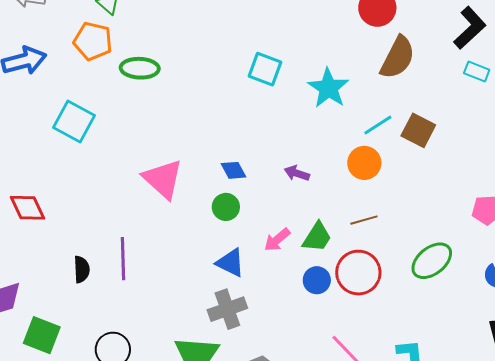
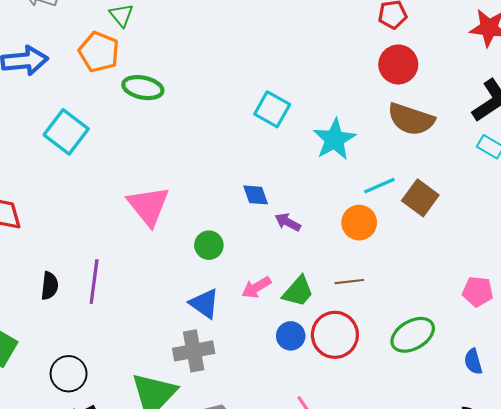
brown semicircle: (398, 58) -> (411, 119), turned 72
blue diamond: (234, 170) -> (256, 195), moved

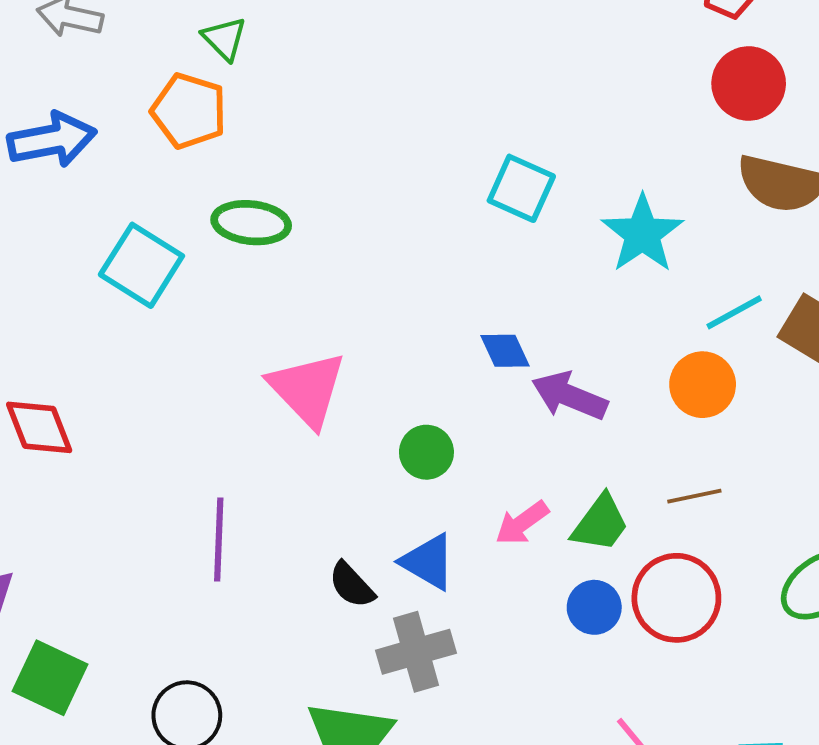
green ellipse: (143, 88) -> (251, 223), moved
purple arrow: (288, 222) -> (569, 396), size x1.5
black semicircle: (50, 286) -> (352, 585), moved, turned 136

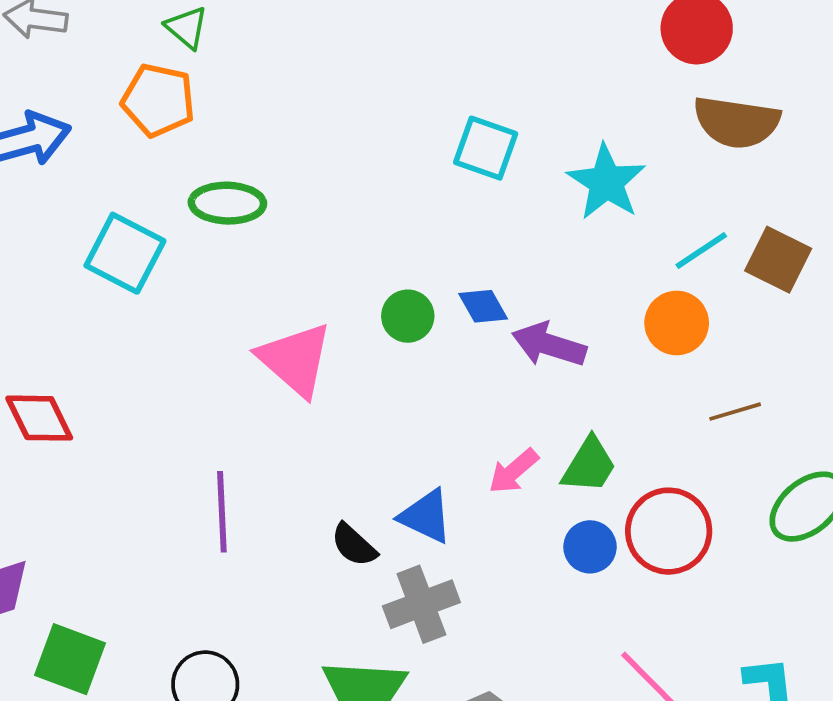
green circle: (426, 452) -> (408, 316), moved
brown line: (694, 496) -> (735, 412), moved

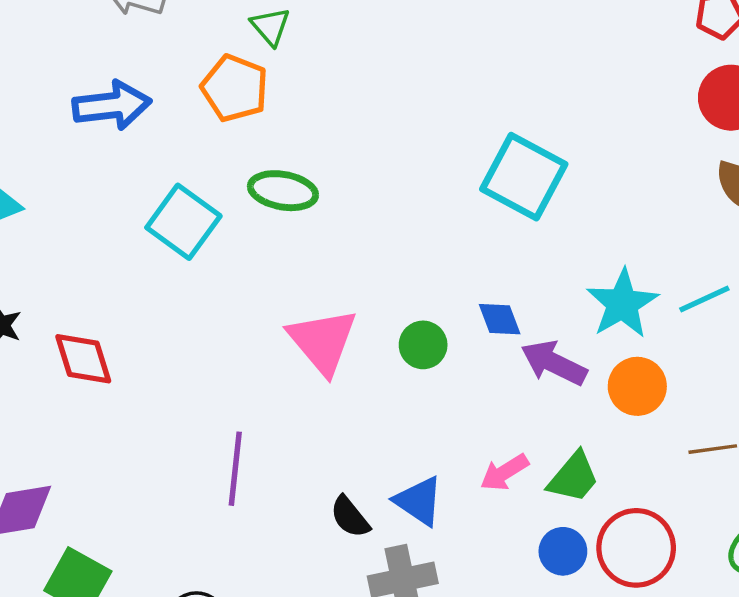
cyan square: (486, 148) -> (524, 177), size x1.4
cyan star: (606, 182) -> (622, 304), moved
green circle: (408, 316) -> (423, 345), moved
orange circle: (677, 323) -> (637, 386), moved

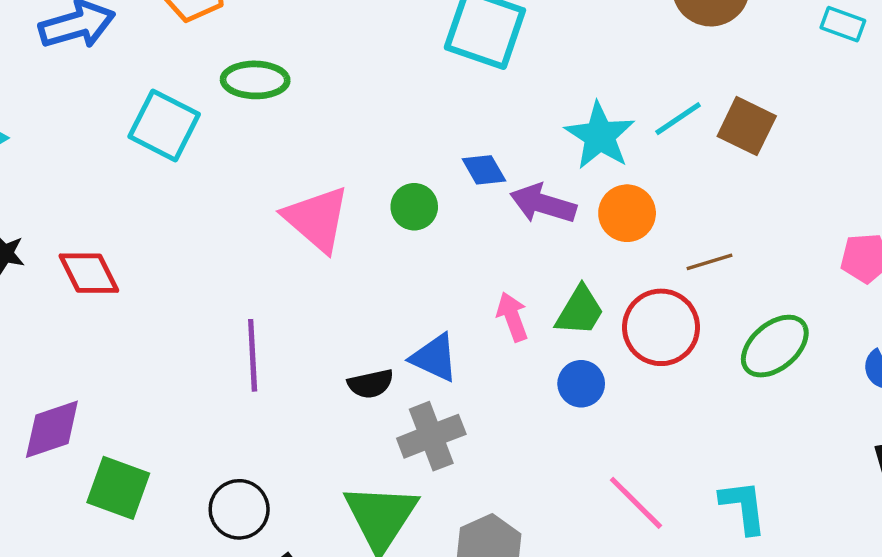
pink arrow: (504, 472) -> (512, 317), turned 111
black semicircle: (350, 517) -> (371, 384), turned -54
red circle: (636, 548) -> (661, 327), moved

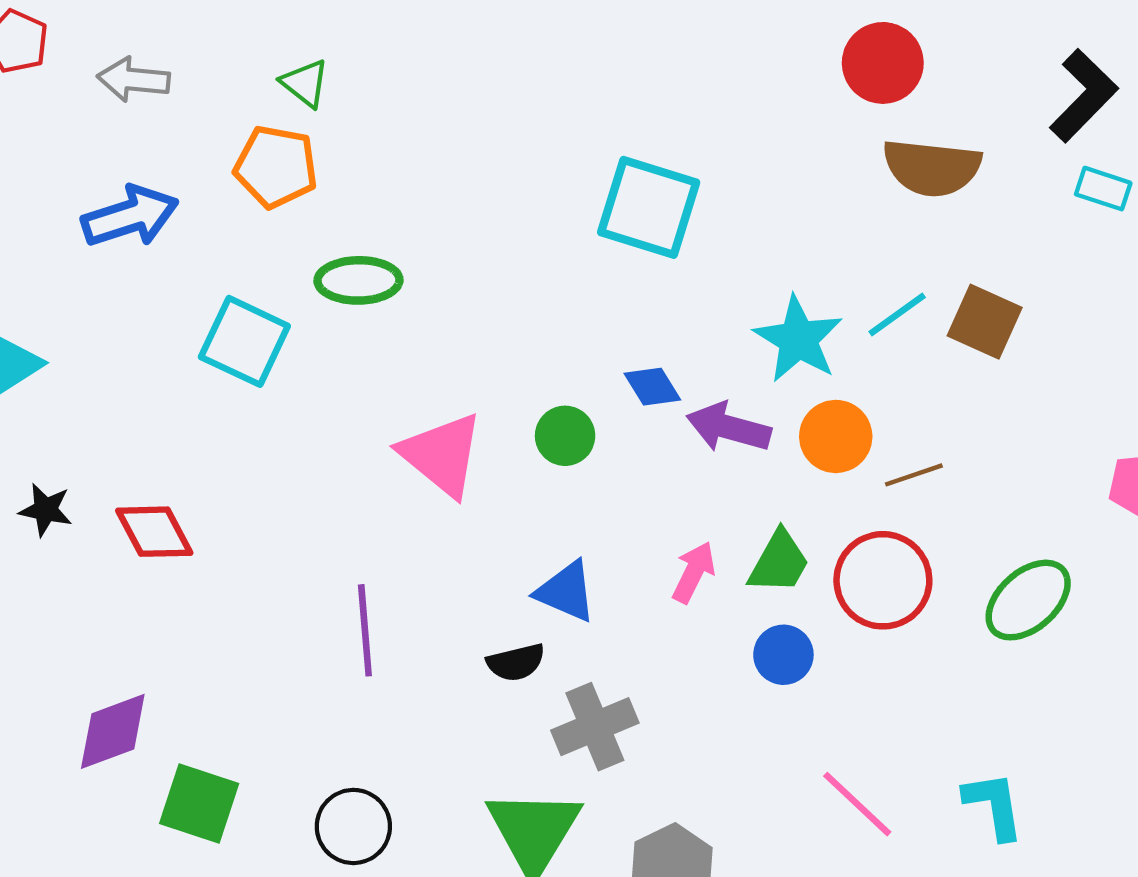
brown line: (710, 262) -> (914, 475), moved
pink arrow: (512, 317) -> (694, 572), turned 48
blue triangle: (434, 358) -> (566, 592), moved

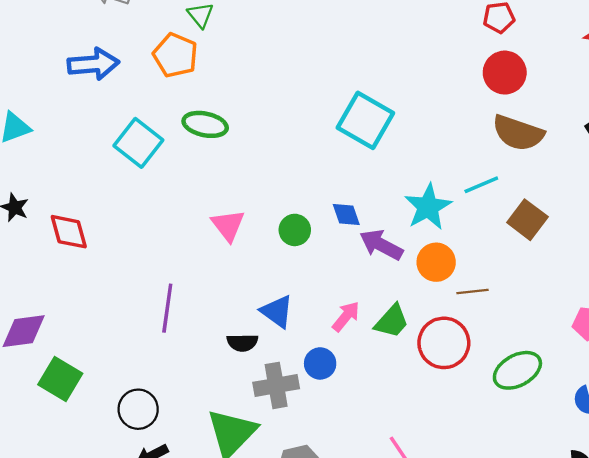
cyan line: (897, 315) -> (481, 185), moved
pink triangle: (442, 455) -> (228, 225), size x0.7
blue circle: (783, 655) -> (320, 363), moved

